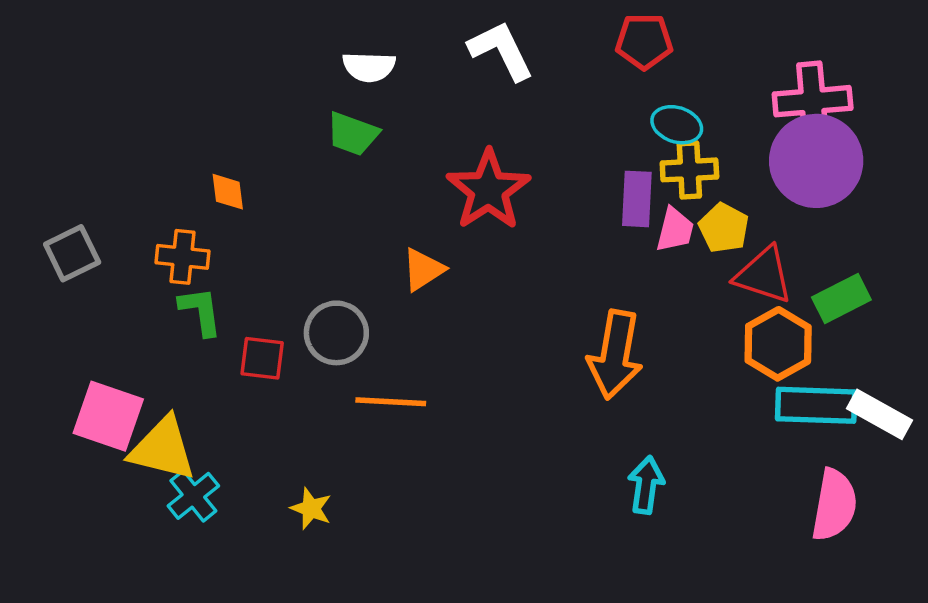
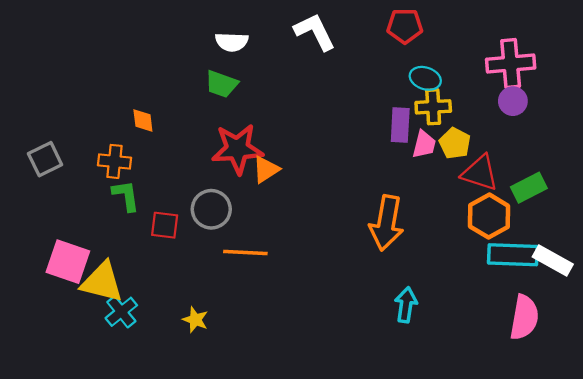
purple circle: (816, 161) -> (513, 101), size x0.5
red star: (488, 190) -> (237, 149), moved, turned 30

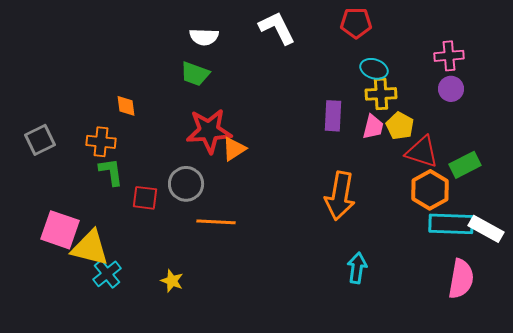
pink cross: (511, 64) -> (449, 56), size x0.7
purple rectangle: (400, 125) -> (333, 116), moved

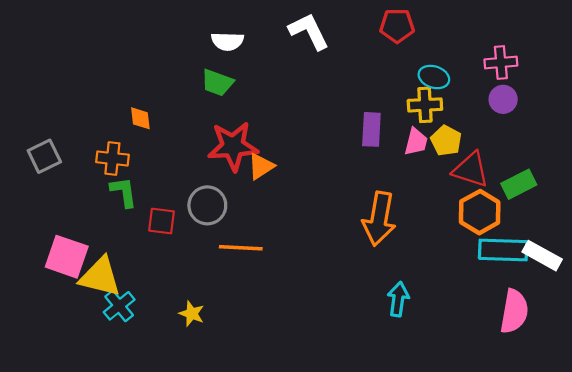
cyan ellipse: (374, 69) -> (434, 77), moved

